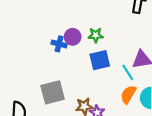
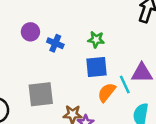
purple circle: (73, 37) -> (30, 32), moved
orange semicircle: (128, 94) -> (107, 92), moved

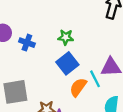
blue square: (97, 67) -> (67, 63), turned -30

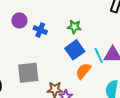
cyan line: (95, 79) -> (99, 55), moved

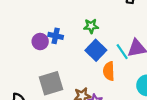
purple circle: (19, 20) -> (40, 42), moved
orange semicircle: (83, 71) -> (109, 71), turned -30

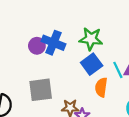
green star: (91, 26) -> (91, 39), size x1.5
blue cross: (56, 36) -> (53, 43), size x1.5

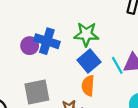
orange semicircle: (101, 87) -> (88, 86), moved

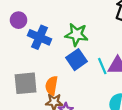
purple circle: (30, 46) -> (19, 20), moved
orange semicircle: (88, 86) -> (51, 86), moved

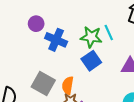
cyan line: (102, 66) -> (109, 32), moved
gray square: (26, 83) -> (43, 84), turned 35

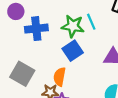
blue cross: (56, 40) -> (36, 29), turned -30
orange semicircle: (68, 85) -> (60, 77), moved

